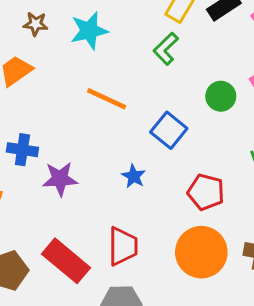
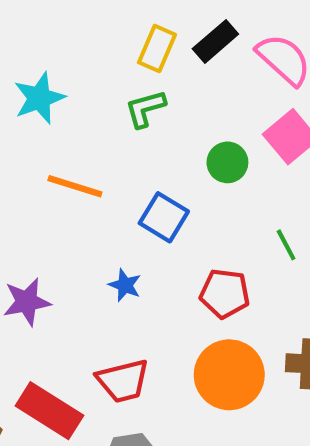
green L-shape: (166, 49) -> (145, 109), turned 36
red trapezoid: (123, 246) -> (123, 381), turned 84

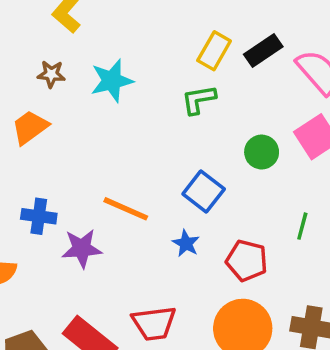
orange line: (75, 186) -> (126, 209), moved
green line: (286, 245) -> (302, 226), turned 36
blue star: (125, 285) -> (186, 243), moved

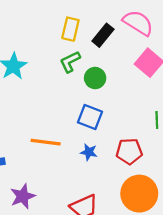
black rectangle: (263, 50) -> (103, 35), moved
green circle: (262, 152) -> (95, 78), moved
purple star: (82, 248) -> (23, 196), moved

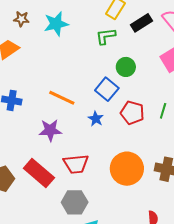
green circle: (95, 78) -> (126, 67), moved
red pentagon: (129, 151) -> (132, 113), moved
purple star: (23, 196) -> (50, 130), moved

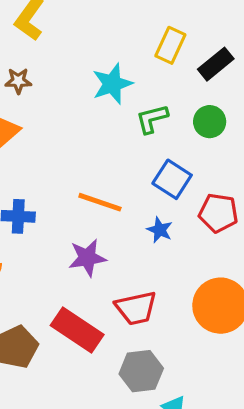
cyan star: (56, 24) -> (112, 84), moved
green L-shape: (106, 36) -> (152, 119), moved
green circle: (126, 67) -> (210, 122), moved

